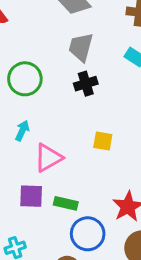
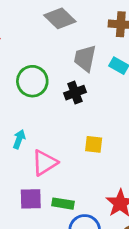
gray trapezoid: (81, 47) -> (85, 58), moved
green circle: (25, 79) -> (32, 81), moved

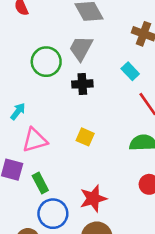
gray trapezoid: (85, 58) -> (81, 48), moved
green rectangle: (63, 204) -> (40, 183), turned 36

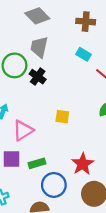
black cross: (82, 84) -> (38, 77), moved, turned -35
green rectangle: (40, 183) -> (37, 163), turned -63

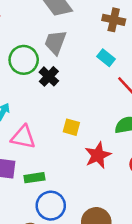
pink triangle: (23, 130) -> (23, 137), turned 35
red star: (83, 164) -> (98, 155), moved

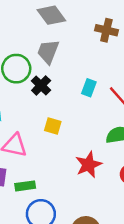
cyan rectangle: (106, 58) -> (89, 88), moved, turned 72
yellow square: (71, 127) -> (53, 126), moved

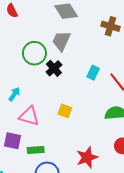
yellow square: (53, 126) -> (65, 111), moved
red star: (89, 165) -> (87, 157), moved

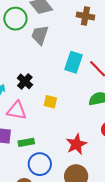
green circle: (34, 53) -> (15, 19), moved
black cross: (54, 68) -> (25, 81), moved
cyan rectangle: (93, 73) -> (73, 62), size x1.5

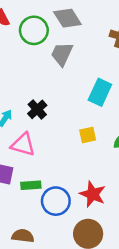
yellow square: (50, 102) -> (88, 135), moved, turned -32
red star: (76, 144) -> (93, 194), turned -30
blue circle: (40, 164) -> (56, 201), moved

